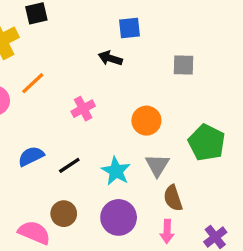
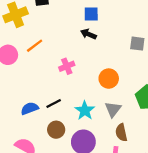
blue square: (130, 28) -> (91, 14), moved
blue semicircle: (31, 156) -> (30, 108), moved
brown circle: (64, 214) -> (56, 130), moved

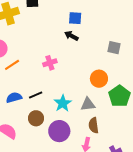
orange line: (35, 46) -> (12, 65), moved
orange circle: (109, 79) -> (99, 79), moved
gray triangle: (113, 109) -> (88, 104), turned 42

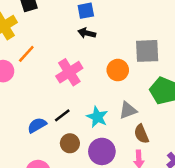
gray square: (114, 48) -> (147, 51), moved, size x1.5
pink cross: (50, 63) -> (69, 72), size x1.5
orange line: (12, 65) -> (26, 54), moved
orange circle: (99, 79) -> (118, 70), moved

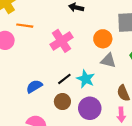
orange line: (26, 54) -> (25, 26), turned 56
gray triangle: (128, 110) -> (108, 61), moved, turned 35
black line: (62, 115) -> (64, 79), moved

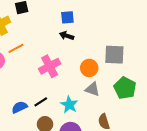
orange line: (25, 26) -> (16, 48), turned -42
black line: (64, 79) -> (41, 102), moved

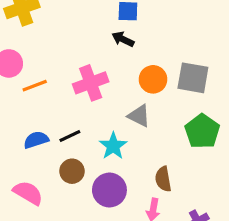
orange line: (16, 48) -> (35, 86), moved
orange circle: (89, 68) -> (153, 79), moved
gray triangle: (92, 89) -> (139, 116), moved

